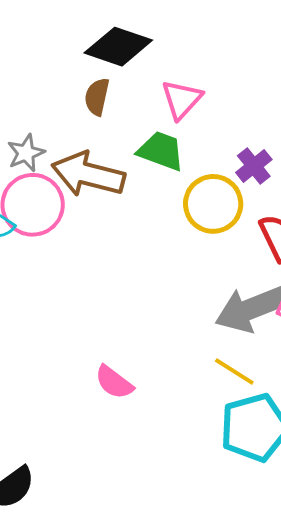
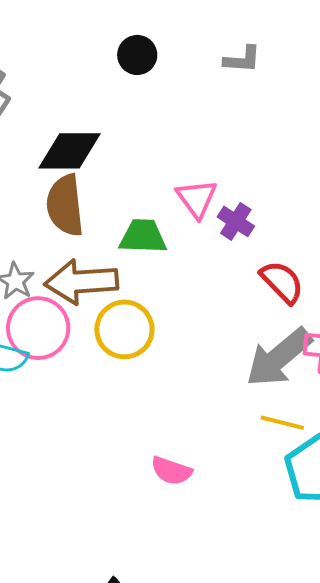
brown semicircle: (97, 97) -> (65, 205), size x1.6
pink triangle: (182, 99) -> (197, 198), moved
yellow circle: (213, 204) -> (124, 329), moved

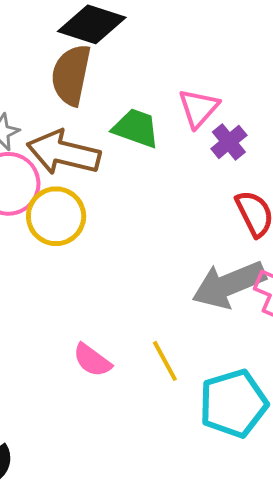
yellow circle: (124, 329) -> (56, 216), moved
yellow line: (282, 423) -> (165, 361), moved, turned 30

